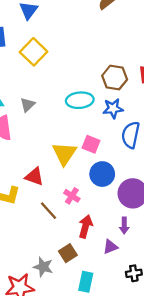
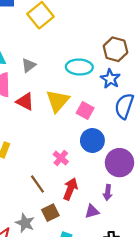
blue star: (113, 108) -> (110, 79), turned 30
yellow triangle: (64, 154) -> (58, 101), moved
red triangle: (34, 177) -> (25, 102), moved
brown line: (49, 211) -> (37, 184), moved

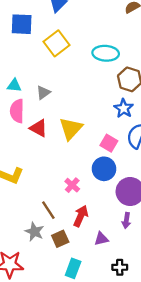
cyan ellipse: (79, 67) -> (106, 53), moved
pink square: (85, 111) -> (109, 143), moved
purple arrow: (108, 193) -> (126, 220), moved
gray star: (25, 223) -> (34, 232), moved

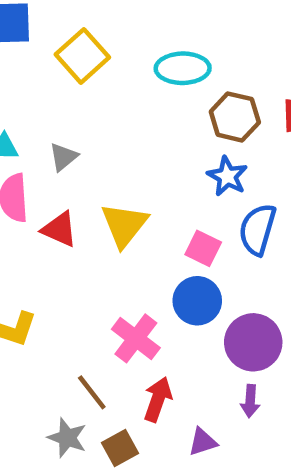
pink cross: (72, 185) -> (136, 338), size x1.5

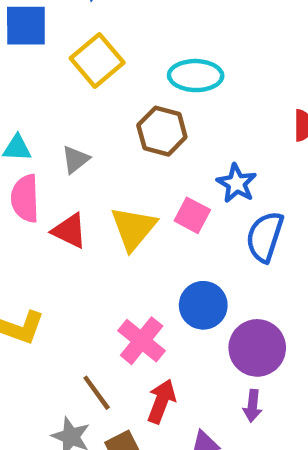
brown hexagon: (235, 117) -> (162, 131), moved
pink square: (203, 248) -> (192, 215), moved

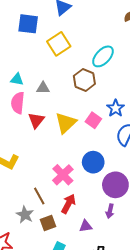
cyan ellipse: (196, 76) -> (103, 56), turned -55
gray triangle: (75, 159) -> (43, 88), turned 32
red triangle: (69, 231) -> (36, 120), turned 36

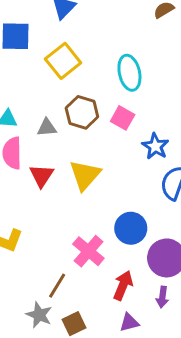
cyan ellipse: (103, 56) -> (129, 73), turned -50
brown hexagon: (84, 80) -> (82, 112), moved
pink square: (93, 120) -> (123, 118), moved
brown line: (39, 196) -> (57, 286), turned 66
red arrow: (68, 204) -> (123, 285), moved

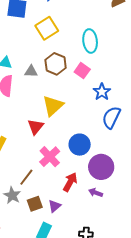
red triangle: (42, 176) -> (36, 127), moved
purple arrow: (162, 297) -> (96, 193), turned 96
purple triangle: (129, 323) -> (55, 206), moved, turned -32

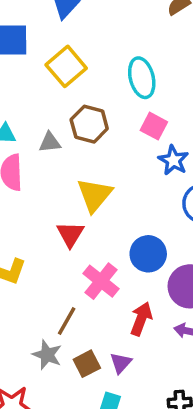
pink square: (82, 71) -> (154, 126), moved

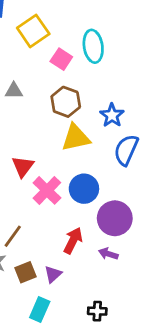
brown hexagon: (89, 124) -> (66, 102), moved
pink square: (154, 126) -> (61, 59), moved
yellow triangle: (95, 195) -> (76, 138), moved, turned 32
pink cross: (101, 281) -> (47, 190), moved

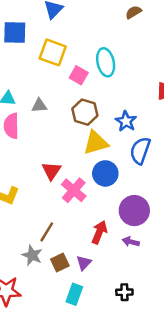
yellow square: (33, 31) -> (53, 52), turned -32
blue circle: (84, 189) -> (105, 173), moved

